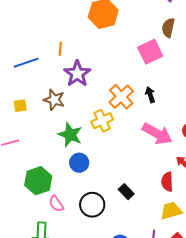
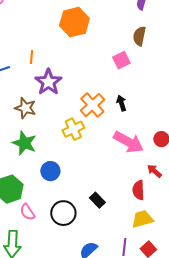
pink square: (150, 52) -> (121, 60), size x0.7
green star: (70, 135) -> (24, 143), moved

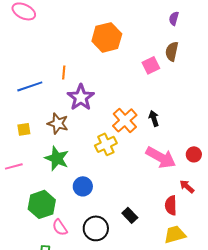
pink square: (121, 60) -> (151, 65), moved

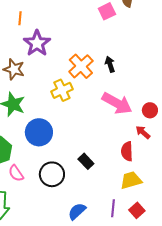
red circle: (194, 154) -> (150, 110), moved
blue circle: (83, 186) -> (39, 132), size x1.4

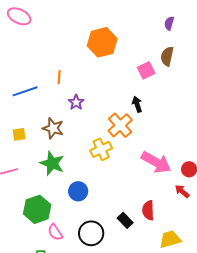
purple star: (37, 43) -> (76, 102), size x0.6
black arrow: (110, 64) -> (137, 104), moved
blue circle: (39, 132) -> (78, 191), size x0.7
red semicircle: (127, 151) -> (148, 210), moved

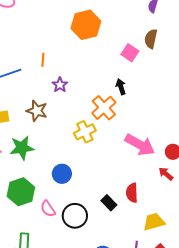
pink square: (146, 70) -> (130, 53), turned -30
green star: (52, 163) -> (22, 148), moved, turned -30
pink semicircle: (55, 232) -> (48, 209), moved

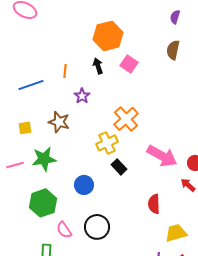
pink square: (130, 53) -> (129, 64), moved
black arrow: (121, 87) -> (98, 66), moved
black rectangle: (109, 203) -> (119, 167), moved
pink semicircle: (48, 209) -> (64, 230), moved

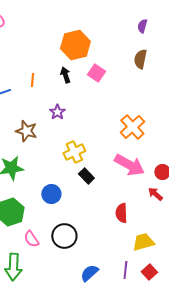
purple star: (82, 96) -> (57, 112), moved
orange cross: (126, 119) -> (132, 127), moved

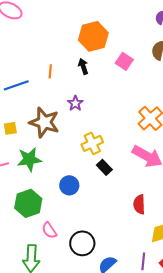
pink square: (96, 73) -> (124, 61), moved
brown star: (26, 131) -> (44, 122), size x1.4
black circle: (64, 236) -> (82, 243), moved

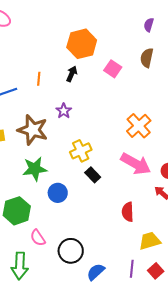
black arrow: (83, 66) -> (72, 74), turned 42
green star: (29, 159) -> (35, 169), moved

